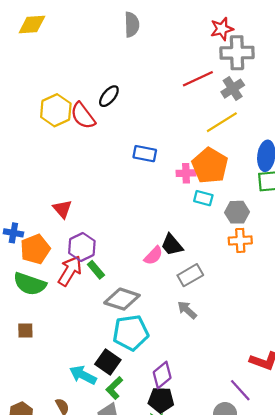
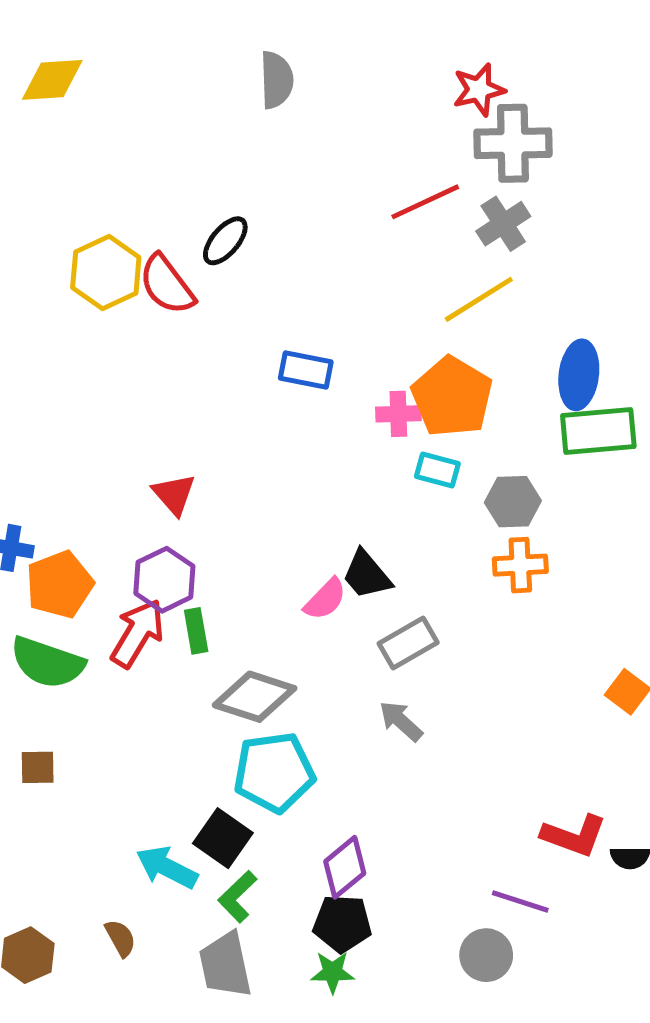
red triangle: (62, 209) -> (174, 494), moved
green rectangle: (96, 270) -> (196, 631), turned 30
purple line: (240, 390) -> (520, 901), turned -30

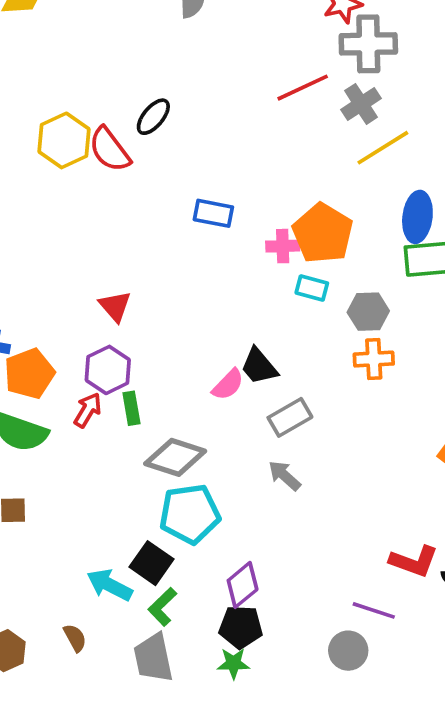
yellow line: (479, 299) -> (383, 148), moved
red arrow: (138, 633) -> (88, 410), size x0.7

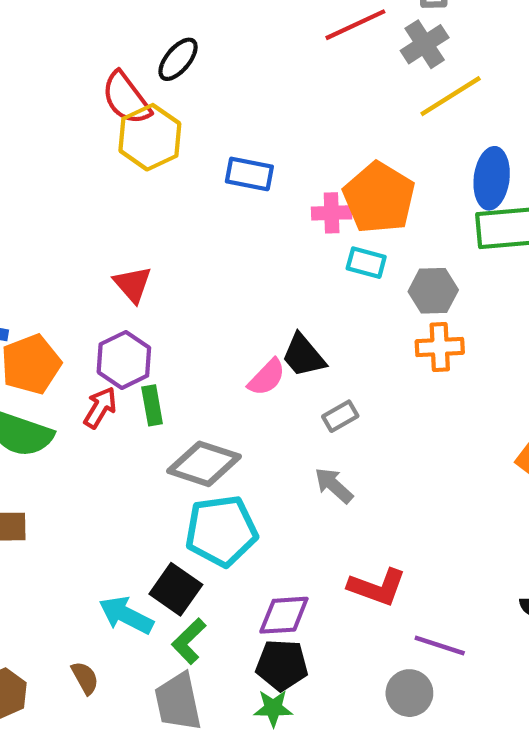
yellow hexagon: (64, 140) -> (150, 137), moved
gray rectangle: (290, 417) -> (340, 416), size x0.7
red L-shape: (414, 561) -> (377, 587), moved
purple diamond: (243, 585) -> (284, 615), turned 36

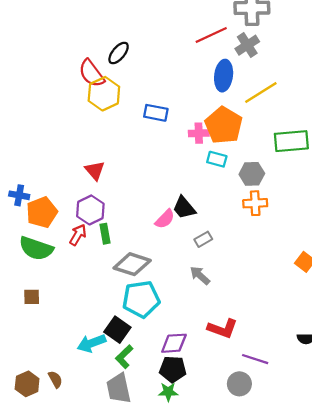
yellow line: (451, 96) -> (261, 93), moved
blue ellipse: (492, 178) -> (224, 76), moved
cyan arrow: (126, 615) -> (91, 343), turned -48
brown semicircle: (85, 678) -> (55, 379), moved

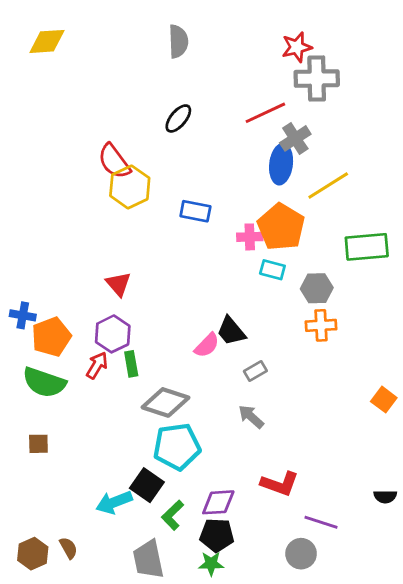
gray cross: (247, 45) -> (295, 138), moved
black ellipse: (119, 53) -> (178, 118), moved
green L-shape: (124, 357) -> (173, 515), moved

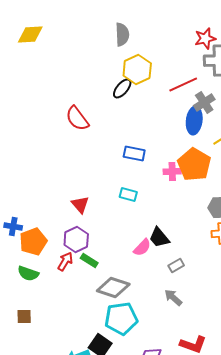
yellow hexagon: (130, 187) -> (137, 70), moved
cyan rectangle: (272, 270) -> (128, 194), moved
green rectangle: (131, 364) -> (89, 260), turned -48
green semicircle: (44, 382) -> (28, 274), size x0.7

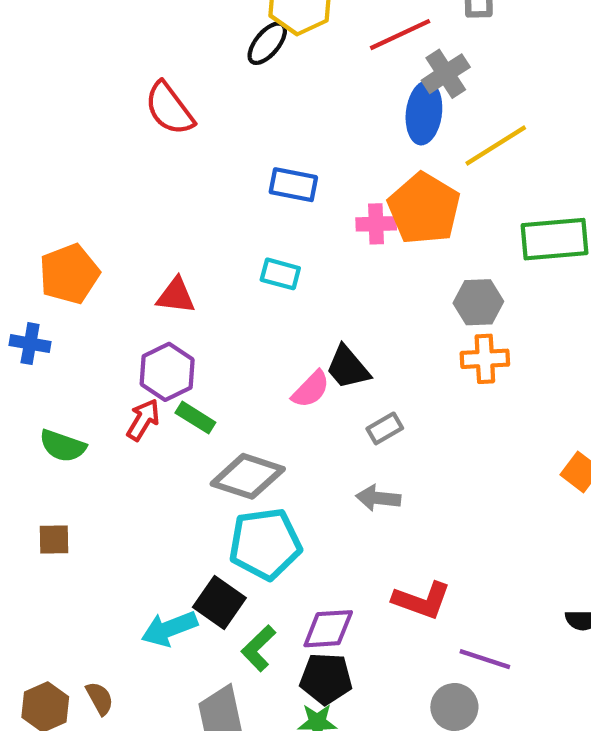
red triangle: (80, 204) -> (176, 296), turned -42
orange pentagon: (33, 242) -> (69, 274), moved
gray arrow: (173, 298) -> (378, 498), turned -36

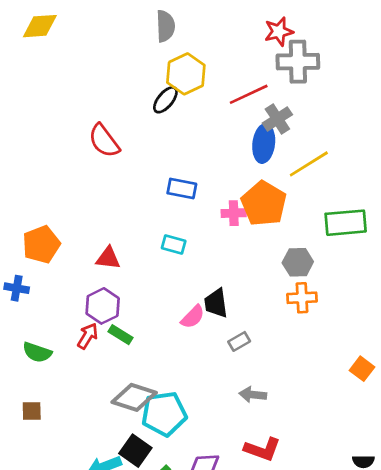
black trapezoid: (348, 368) -> (216, 303), turned 32
gray diamond: (248, 476) -> (134, 397), moved
gray arrow: (378, 498) -> (253, 395), moved

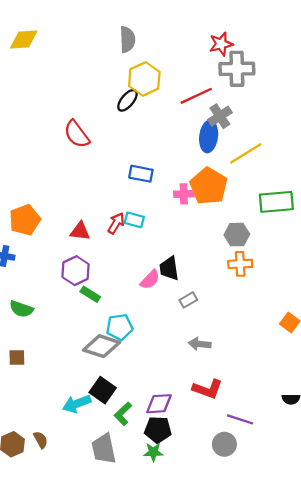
red arrow: (88, 336) -> (116, 223), moved
cyan pentagon: (164, 414) -> (120, 327), moved, size x0.7

